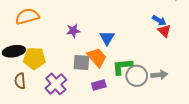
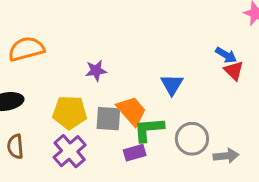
blue triangle: (107, 38) -> (172, 85), moved
yellow pentagon: (34, 58) -> (70, 112), moved
green L-shape: (122, 67) -> (149, 129), moved
gray arrow: (159, 75) -> (226, 156), moved

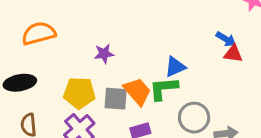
red triangle: (234, 71) -> (233, 54), turned -36
blue triangle: (172, 85) -> (175, 67), turned 35
green L-shape: (149, 129) -> (164, 89), moved

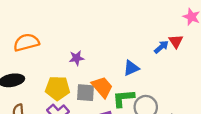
blue arrow: (226, 39) -> (161, 47), moved, turned -72
red triangle: (233, 54) -> (176, 41), moved, turned 48
green L-shape: (164, 89) -> (123, 98), moved

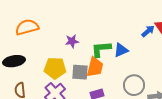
orange trapezoid: (102, 87) -> (95, 67), turned 55
green L-shape: (123, 98) -> (101, 49), moved

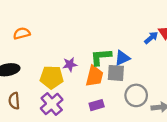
orange semicircle: (27, 27) -> (22, 33), size x0.7
purple star: (72, 41) -> (70, 64), moved
gray square: (80, 72) -> (116, 73), moved

